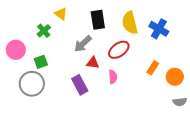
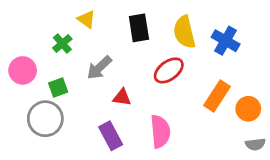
gray arrow: (83, 44) -> (99, 68), moved
red triangle: (93, 63) -> (122, 97), moved
orange rectangle: (153, 68) -> (217, 96), size x1.5
pink semicircle: (113, 77) -> (160, 131), moved, size x1.6
purple rectangle: (80, 85) -> (111, 136), moved

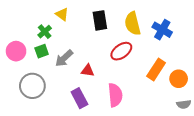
gray arrow: (99, 68) -> (64, 58), moved
green square: (58, 87) -> (42, 51), moved

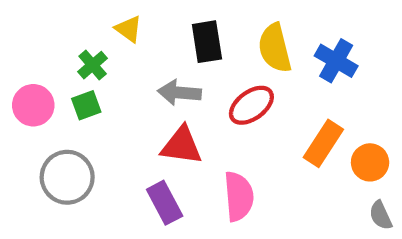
gray arrow: (64, 58) -> (179, 93), moved, turned 48
red triangle: (88, 71) -> (182, 145), size x1.5
gray semicircle: (184, 104) -> (381, 215), turned 72

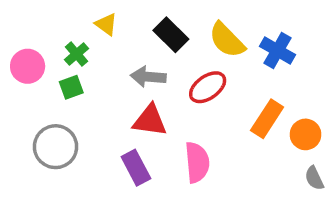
black rectangle: (207, 42) -> (171, 35), turned -36
yellow semicircle: (275, 48) -> (227, 40), turned -30
pink circle: (33, 105) -> (28, 66), moved

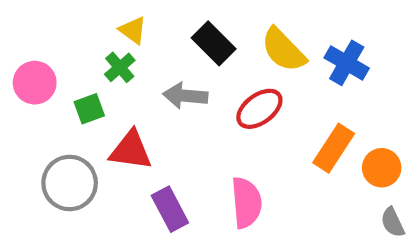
green cross: (76, 54) -> (120, 67), moved
red triangle: (150, 120) -> (131, 150), moved

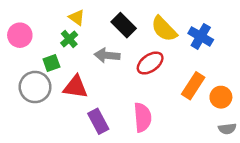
pink circle: (35, 83) -> (20, 35), moved
gray circle: (70, 183) -> (35, 87), moved
gray semicircle: (393, 222) -> (227, 129), turned -72

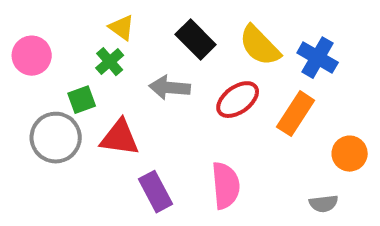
orange rectangle: (193, 86) -> (296, 114), moved
gray semicircle: (227, 129) -> (324, 204), moved

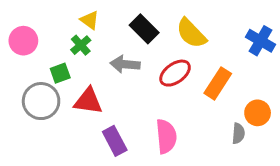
blue cross: (318, 58) -> (260, 41), moved
gray semicircle: (324, 204) -> (238, 133), moved, turned -78

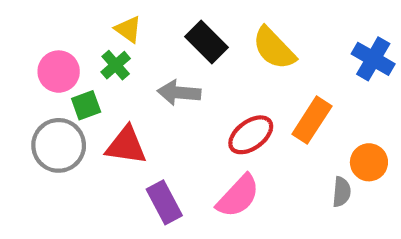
pink circle: (23, 41) -> (59, 72), moved
red ellipse: (175, 73) -> (251, 135), moved
pink semicircle: (166, 136) -> (238, 196), turned 48

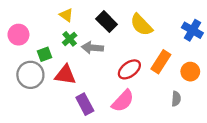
green cross: (116, 65) -> (70, 39), moved
pink circle: (59, 72) -> (18, 35), moved
orange circle: (369, 162) -> (190, 72), moved

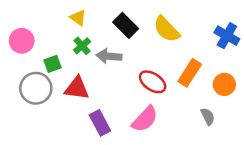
red ellipse: (129, 69) -> (153, 82), turned 70
gray semicircle: (176, 99) -> (208, 116), turned -32

